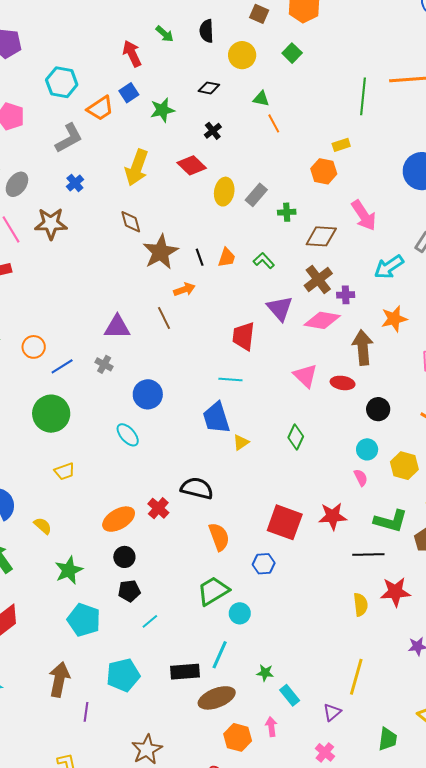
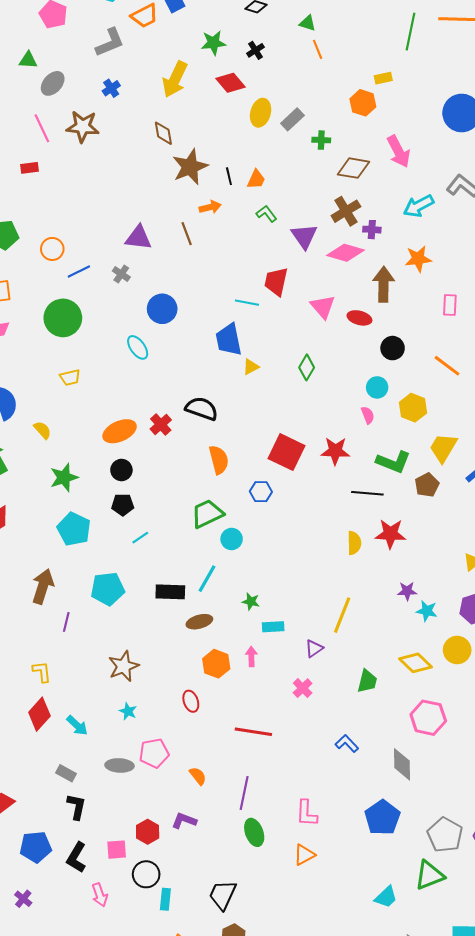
green star: (162, 110) -> (213, 43), moved
green L-shape: (264, 261) -> (266, 214), moved
red trapezoid: (243, 336) -> (276, 282), moved
cyan rectangle: (290, 695) -> (273, 627), turned -60
brown ellipse: (217, 698) -> (199, 622), size x0.7

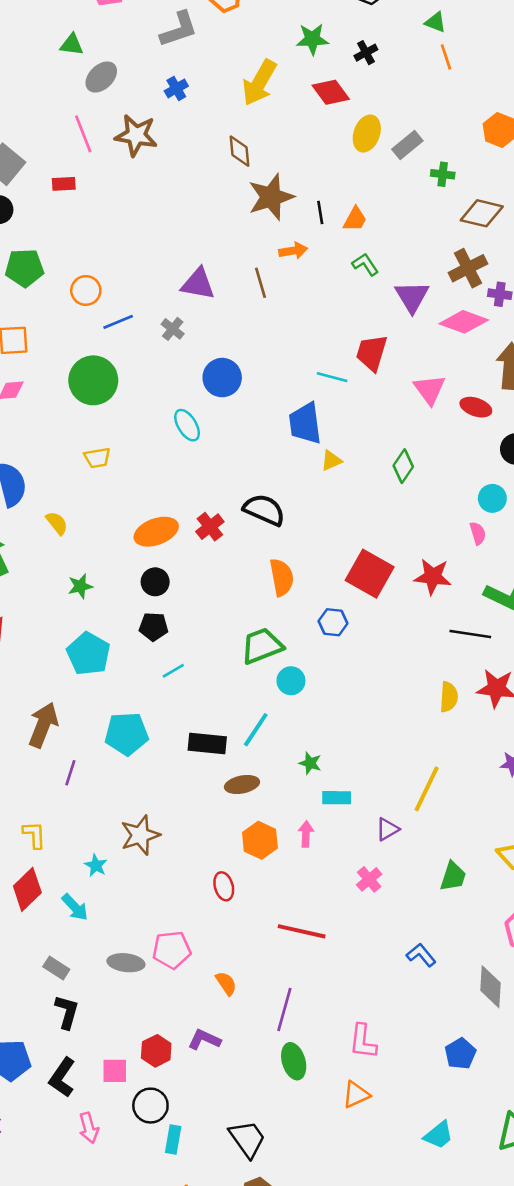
green star: (64, 477) -> (80, 586), size x0.7
cyan star: (128, 711) -> (96, 865), moved
blue pentagon: (382, 818) -> (460, 1054), size x0.7
black trapezoid: (223, 895) -> (247, 1139), turned 116
cyan trapezoid: (386, 897) -> (439, 1135), moved

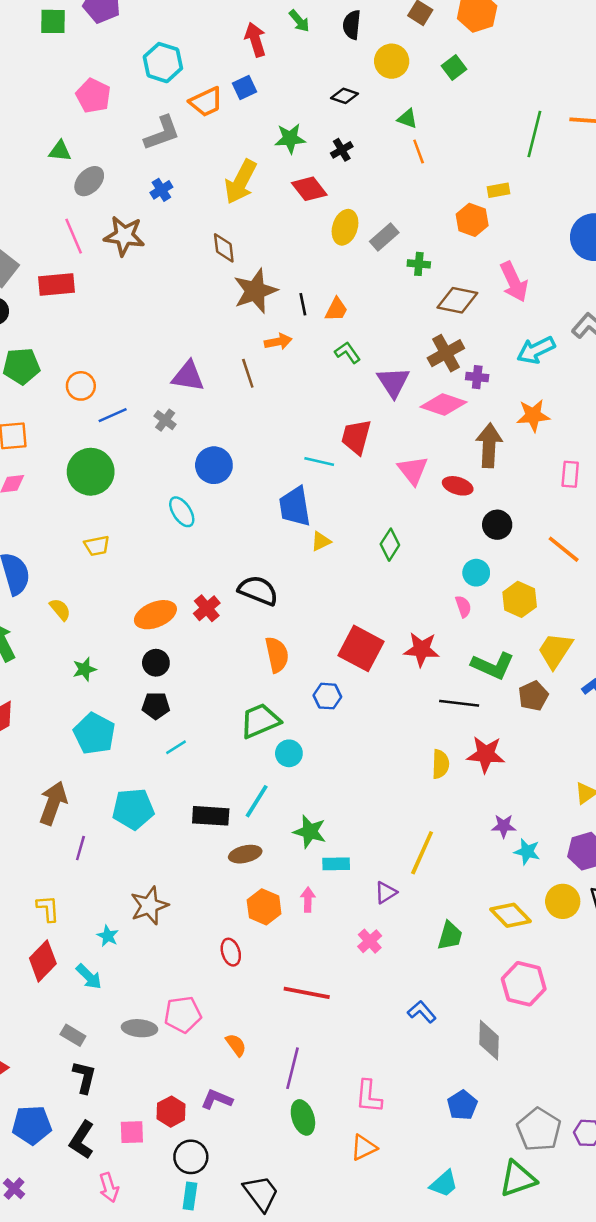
red rectangle: (64, 184) -> (56, 284), size x1.6
green star: (310, 763) -> (310, 832), size x1.5
black circle: (150, 1106) -> (191, 1157), moved

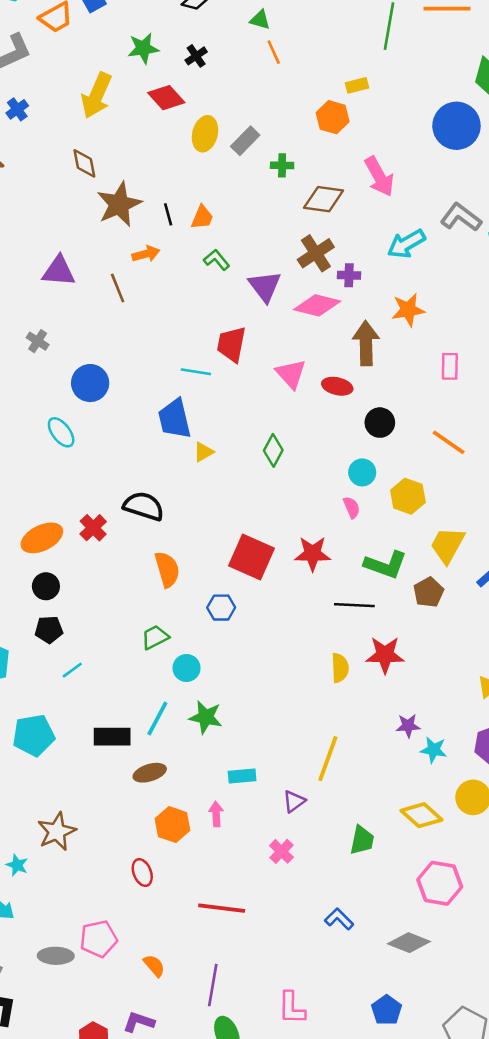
purple triangle: (188, 376) -> (59, 271), moved
green trapezoid: (260, 721) -> (155, 637), size x0.7
green star: (310, 832) -> (206, 717), moved
gray diamond: (489, 1040) -> (409, 943), turned -66

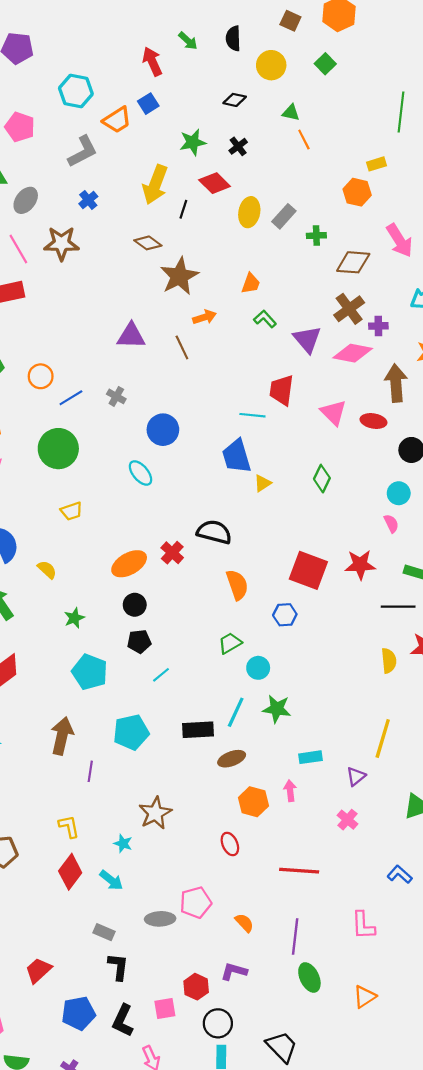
brown diamond: (84, 163) -> (148, 243), turned -40
black line: (168, 214) -> (183, 209), moved, turned 36
pink L-shape: (292, 1008) -> (363, 925), moved

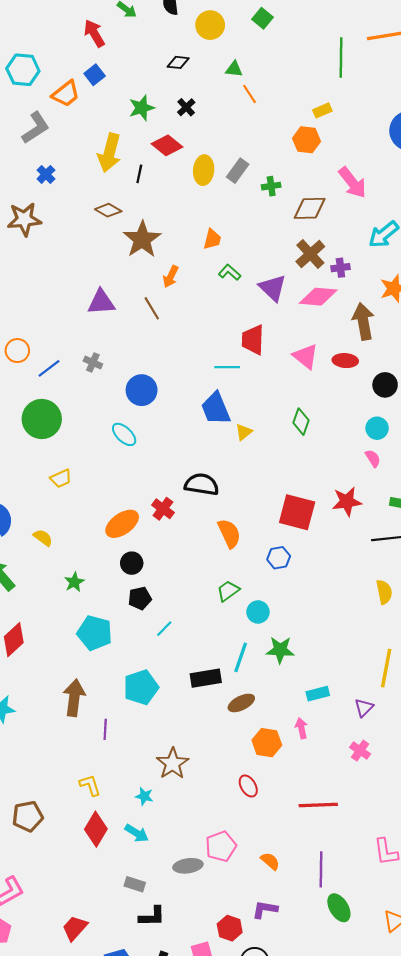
orange arrow: (204, 317) -> (171, 277), turned 140
black L-shape: (118, 967) -> (152, 916), turned 88

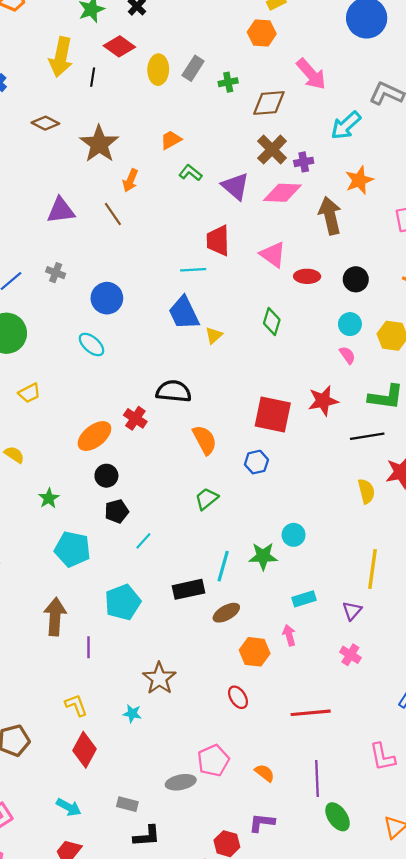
brown diamond: (108, 210) -> (45, 123), moved
orange trapezoid: (212, 239) -> (171, 140), turned -130
red ellipse: (345, 361) -> (307, 276), moved
cyan circle: (258, 612) -> (294, 535), moved
cyan arrow: (137, 833) -> (69, 807), moved

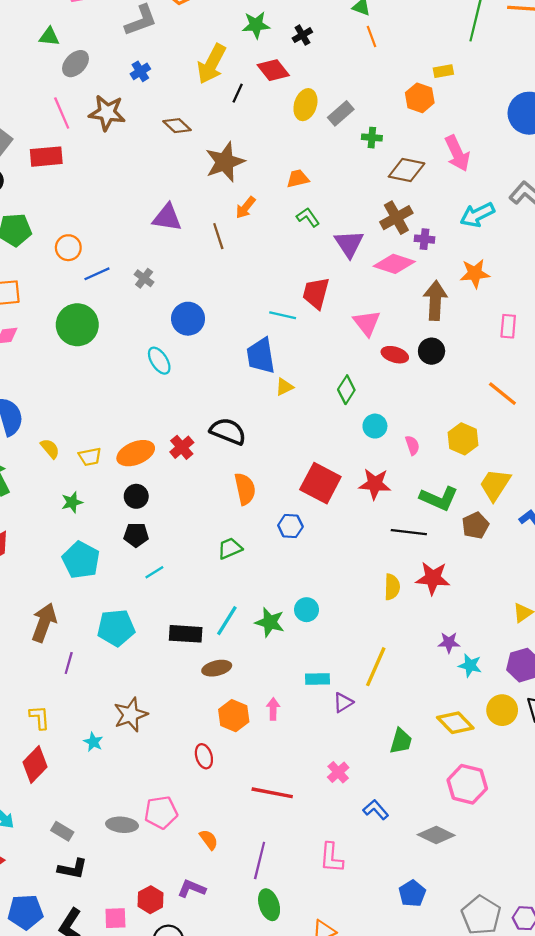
black circle: (356, 279) -> (432, 351), moved
cyan circle: (350, 324) -> (375, 426), moved
yellow trapezoid: (29, 393) -> (90, 457), moved
cyan rectangle: (304, 599) -> (318, 679), moved
pink cross: (350, 655) -> (338, 772), moved

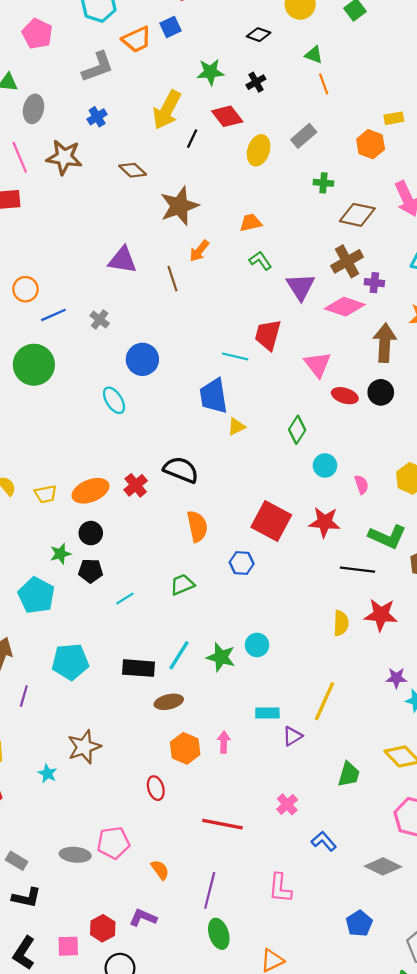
gray ellipse: (75, 64) -> (34, 109), turned -32
gray rectangle: (341, 113) -> (304, 136), moved
green star: (72, 502) -> (60, 554), moved
cyan line: (154, 572) -> (125, 598), moved

